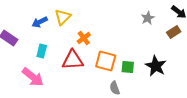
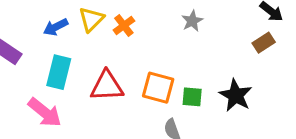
gray star: (148, 18) -> (192, 21), moved
orange cross: (84, 38) -> (124, 26), moved
cyan rectangle: (42, 51) -> (59, 72), size x1.5

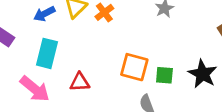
red triangle: (107, 86) -> (80, 82), moved, size x0.7

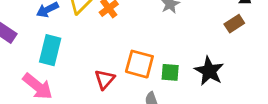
red triangle: (80, 82) -> (105, 79), moved, turned -45

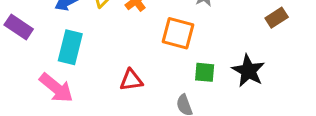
orange square: (139, 64) -> (178, 33), moved
red triangle: (105, 79) -> (131, 80), turned 40

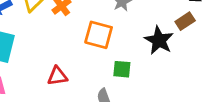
black star: (248, 71) -> (159, 40), moved

